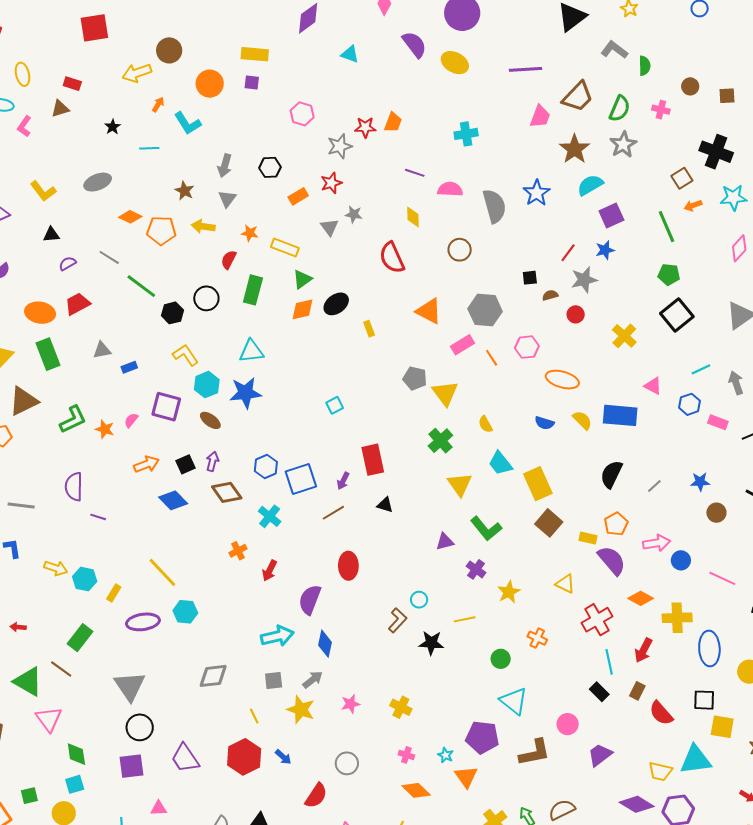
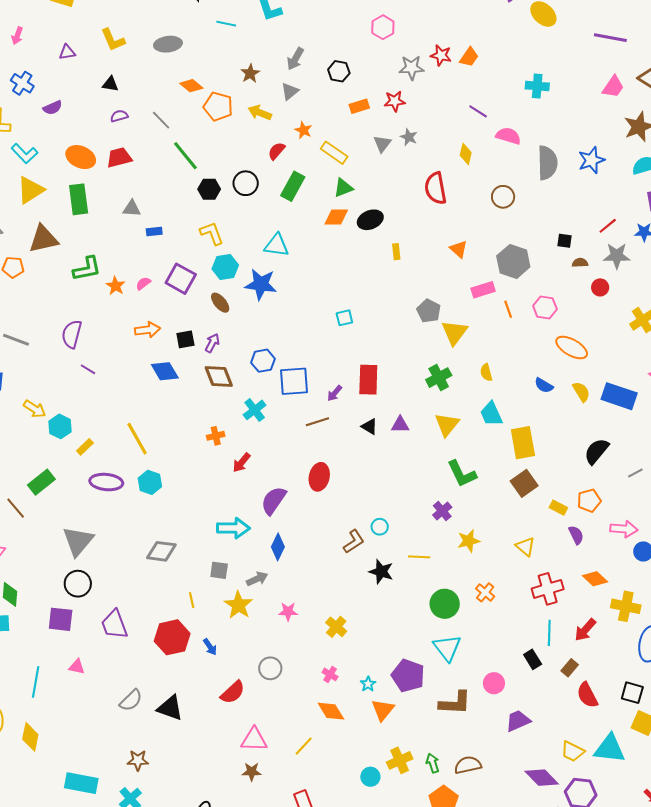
orange triangle: (429, 311) -> (459, 249), size x0.7
purple triangle: (445, 542) -> (400, 425), moved
purple semicircle: (612, 560) -> (576, 535), size x0.6
green circle: (501, 659) -> (445, 604), size x1.5

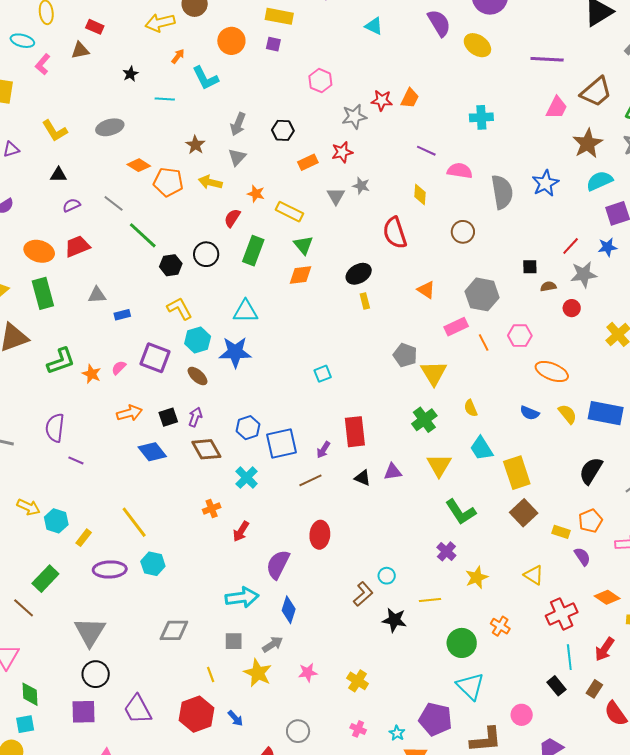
green triangle: (343, 188) -> (303, 245), turned -40
black ellipse: (370, 220) -> (359, 274), moved

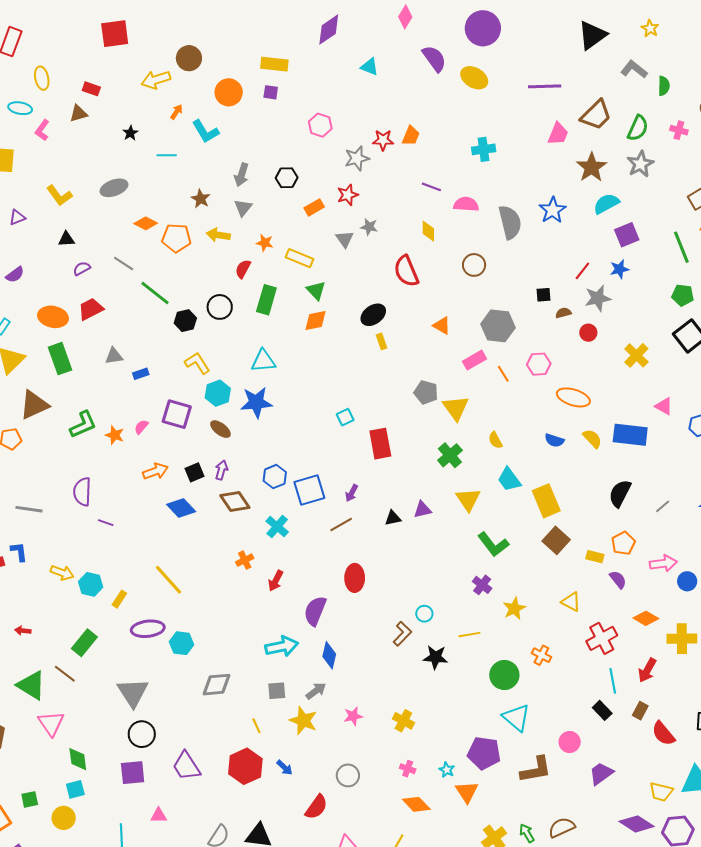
red rectangle: (355, 432) -> (380, 444), moved
black triangle: (363, 478) -> (393, 518), turned -30
cyan hexagon: (153, 564) -> (182, 643), moved

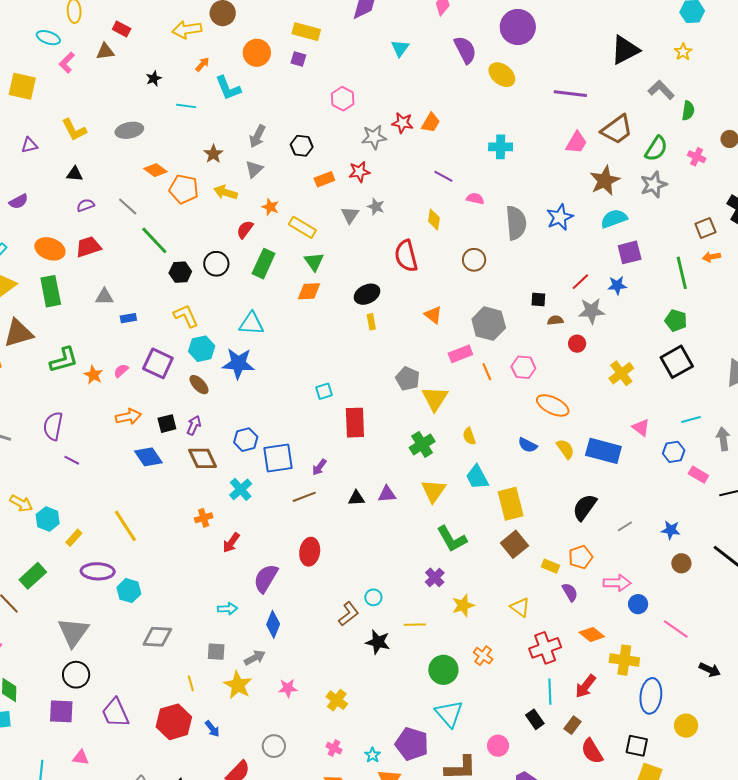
cyan triangle: (370, 67) -> (400, 48), turned 36
pink semicircle: (466, 204) -> (475, 199), size x0.7
cyan arrow: (282, 646) -> (228, 609), size x0.6

